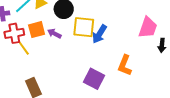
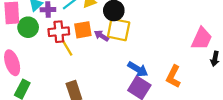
yellow square: (84, 27) -> (119, 30), moved
blue arrow: (99, 34) -> (138, 69), moved, turned -96

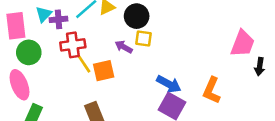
green circle: (28, 27) -> (29, 52), moved
orange square: (83, 30) -> (104, 71), moved
yellow square: (119, 30) -> (144, 38), size x0.6

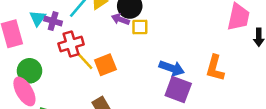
purple cross: (59, 19) -> (53, 21), turned 30
purple arrow: (124, 47) -> (120, 19), moved
green circle: (29, 52) -> (30, 71), moved

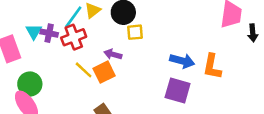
purple arrow: (120, 19) -> (113, 54), moved
red cross: (71, 44) -> (74, 37), moved
blue arrow: (172, 68) -> (182, 61), moved

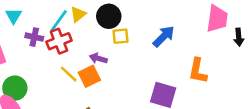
cyan triangle: (34, 32) -> (13, 16), moved
blue arrow: (182, 61) -> (164, 36), moved, turned -60

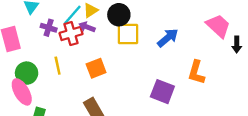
pink trapezoid: (217, 19) -> (218, 26), turned -60
yellow square: (121, 36) -> (128, 34), size x1.5
purple arrow: (98, 58) -> (87, 27), moved
yellow line: (69, 74) -> (58, 66), moved, turned 30

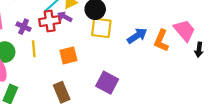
purple cross: (49, 28) -> (24, 27), moved
orange L-shape: (196, 72) -> (161, 41), moved
purple square: (162, 92) -> (107, 83), moved

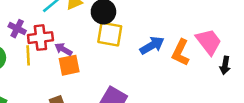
purple arrow: (65, 17) -> (63, 49), moved
red cross: (50, 21) -> (40, 38), moved

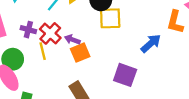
red cross: (40, 38) -> (50, 33), turned -30
blue arrow: (152, 45) -> (151, 43), moved

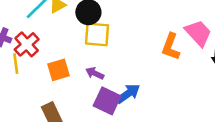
purple arrow: (72, 40) -> (95, 73), moved
blue arrow: (151, 43) -> (128, 94), moved

